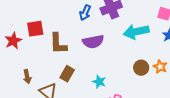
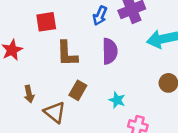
red square: (35, 29) -> (46, 22), moved
purple semicircle: (93, 42) -> (110, 51), turned -80

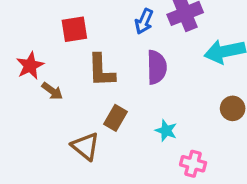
brown arrow: (29, 94) -> (52, 91), moved, turned -42

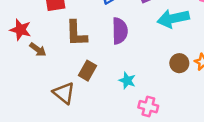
red star: (30, 66) -> (20, 30), turned -30

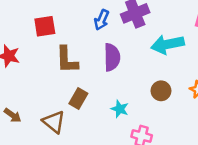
brown arrow: (38, 50) -> (13, 115), moved
brown circle: (179, 63) -> (161, 91), moved

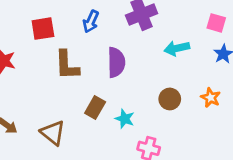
blue arrow: (102, 20) -> (91, 21), moved
cyan arrow: (167, 44) -> (177, 48), size x0.7
brown rectangle: (78, 99) -> (95, 107), moved

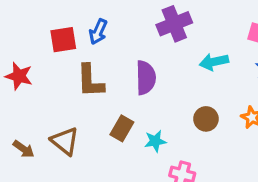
blue arrow: (91, 21) -> (98, 32), moved
cyan star: (125, 119) -> (155, 141), turned -30
brown triangle: (53, 133) -> (65, 141), moved

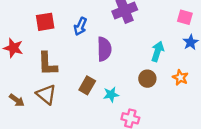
blue arrow: (98, 32) -> (80, 26), moved
cyan arrow: (214, 62) -> (158, 51), moved, turned 120
brown L-shape: (90, 81) -> (47, 64), moved

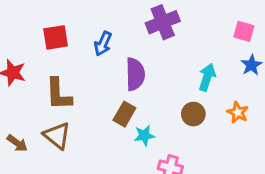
brown rectangle: (87, 85) -> (124, 114), moved

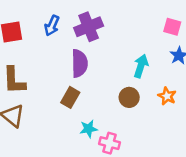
purple cross: (163, 22) -> (89, 27), moved
blue arrow: (103, 44) -> (52, 25), moved
cyan star: (144, 135) -> (89, 129), moved

